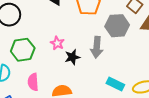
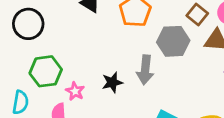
pink star: (57, 43) -> (75, 91), moved

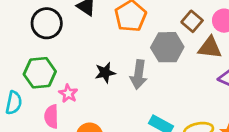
black circle: (28, 24) -> (47, 23), moved
black star: (112, 82) -> (105, 73), moved

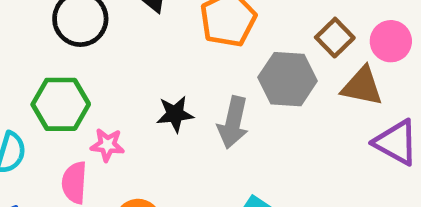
pink star: (68, 93) -> (107, 145), turned -30

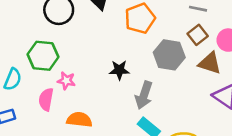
black star: (175, 114) -> (119, 70), moved
gray arrow: (233, 122) -> (144, 95), moved

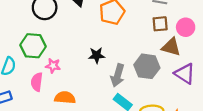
brown square: (198, 35) -> (160, 24), turned 35
gray hexagon: (169, 55) -> (147, 66), moved

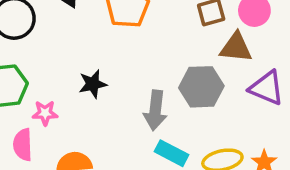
black star: (97, 55) -> (93, 84), moved

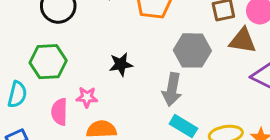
gray hexagon: (201, 87) -> (192, 50), moved
pink star: (45, 113) -> (87, 97), moved

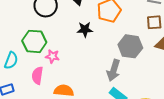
black star: (121, 64) -> (85, 30), moved
pink star: (87, 97) -> (52, 56), moved

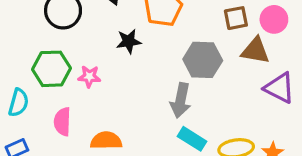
pink star: (52, 56) -> (89, 76), moved

